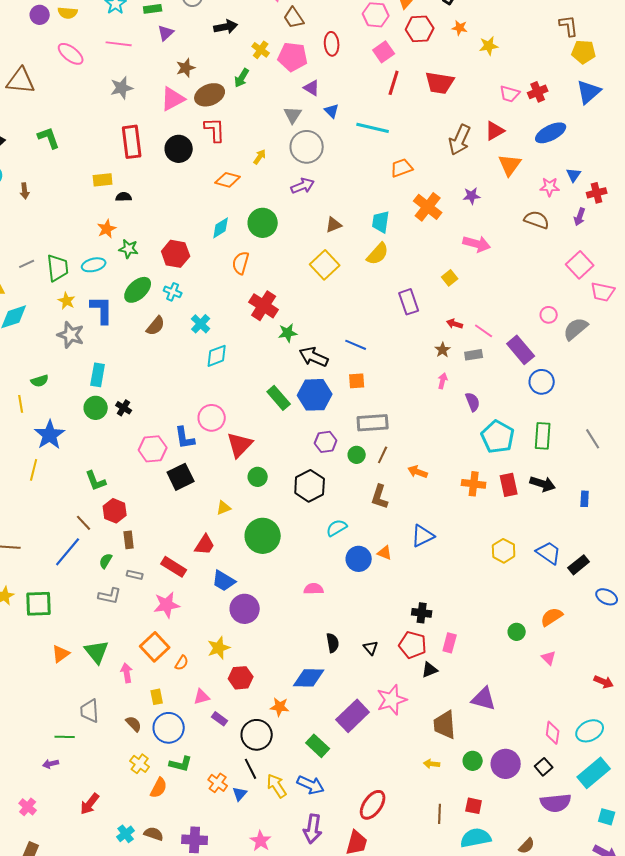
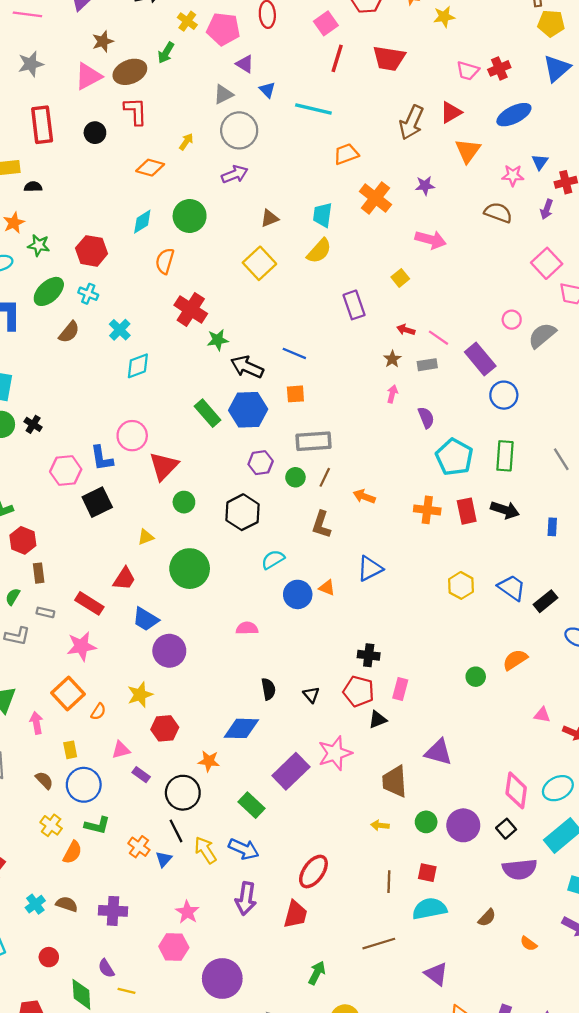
gray triangle: (293, 115) -> (223, 94), turned 30
black circle: (179, 149) -> (95, 133), size x0.7
pink triangle: (549, 658) -> (542, 715), moved, turned -35
pink diamond: (553, 733) -> (516, 790), size x1.4

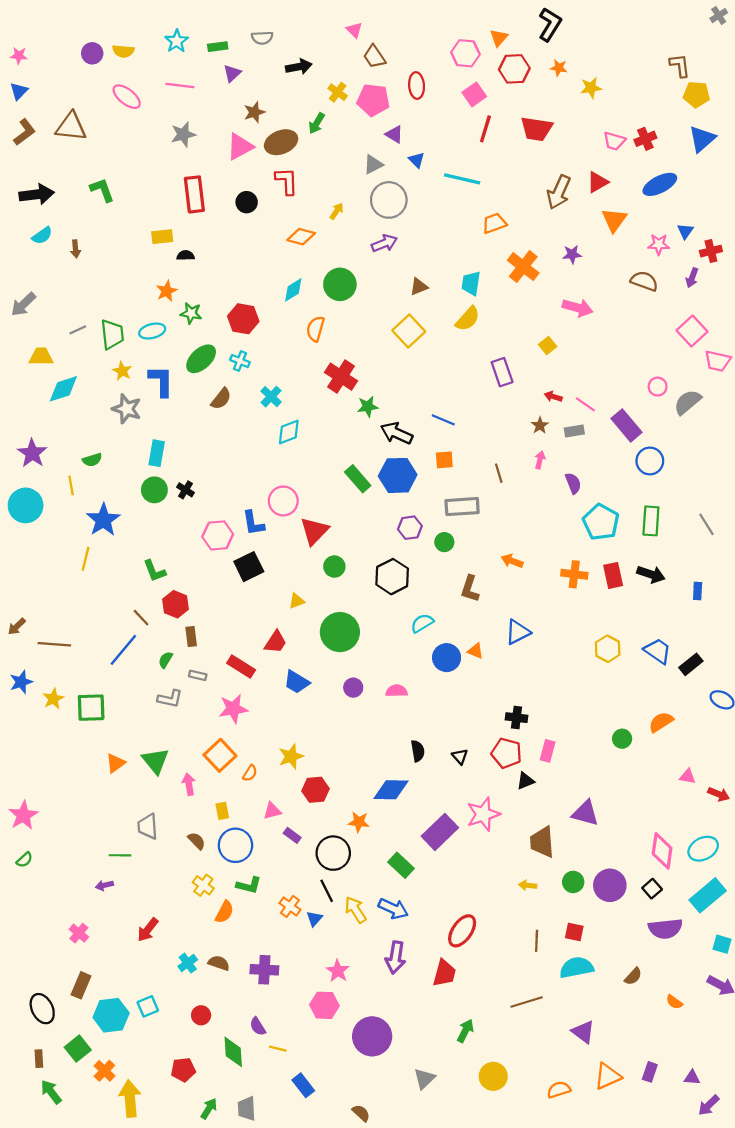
brown line: (325, 477) -> (499, 473), moved, turned -42
purple circle: (169, 651) -> (353, 688), moved, size x0.6

